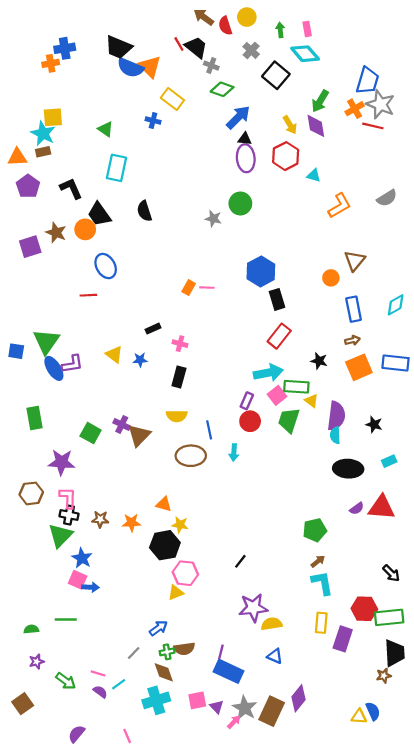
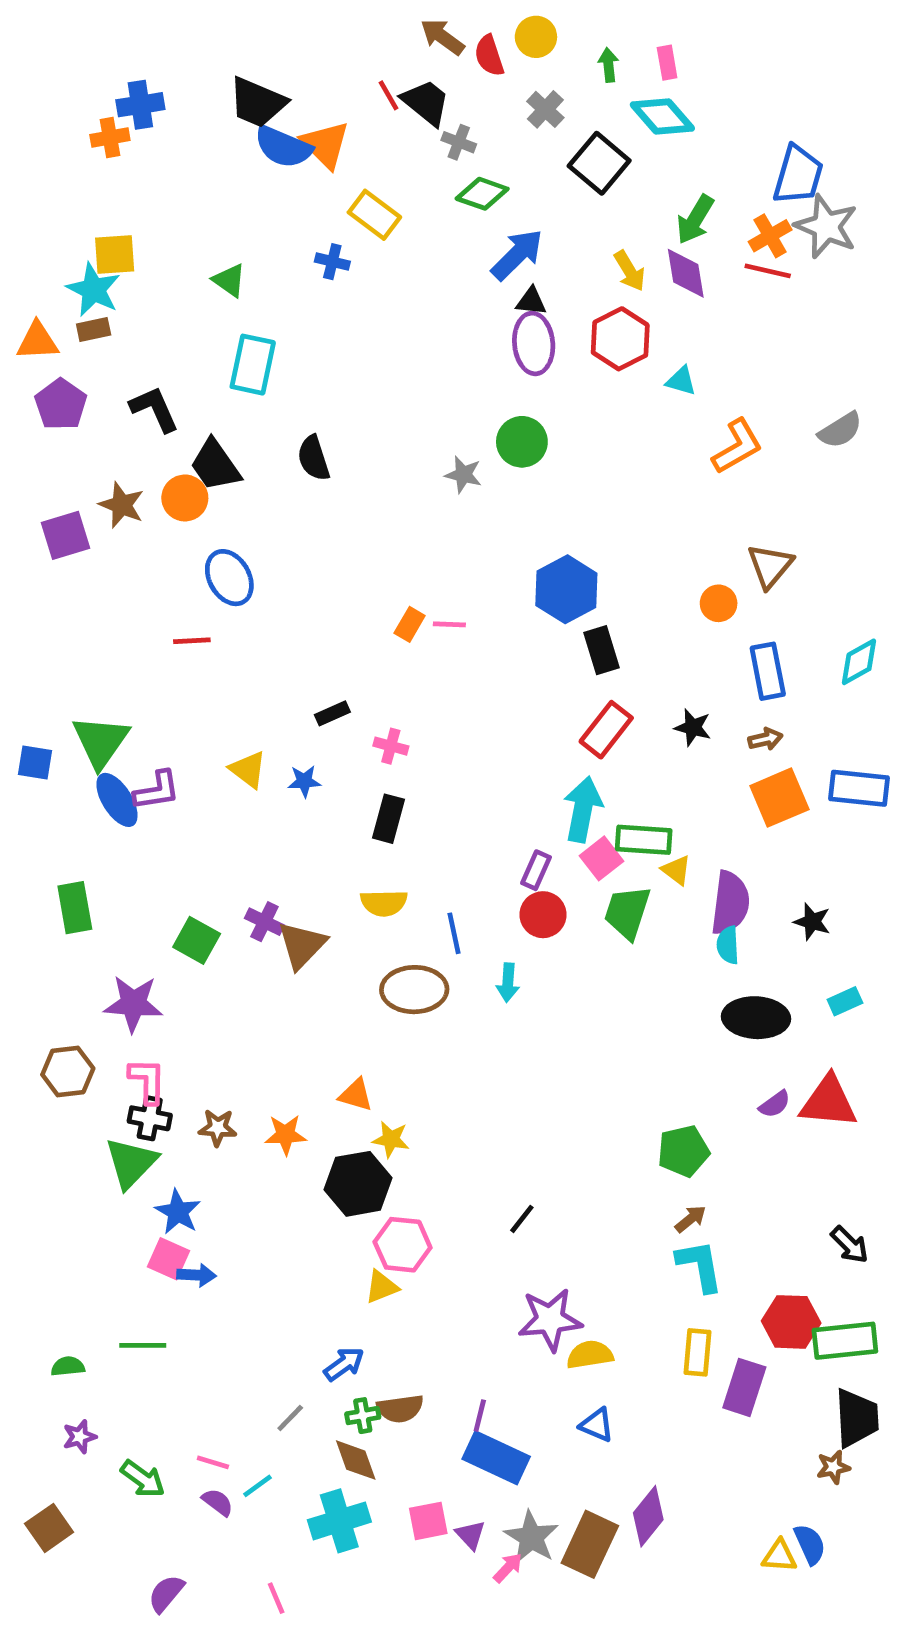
red line: (373, 126) -> (768, 271), moved
black star: (319, 361) -> (693, 727), moved
cyan arrow: (268, 373) -> (583, 809), turned -68

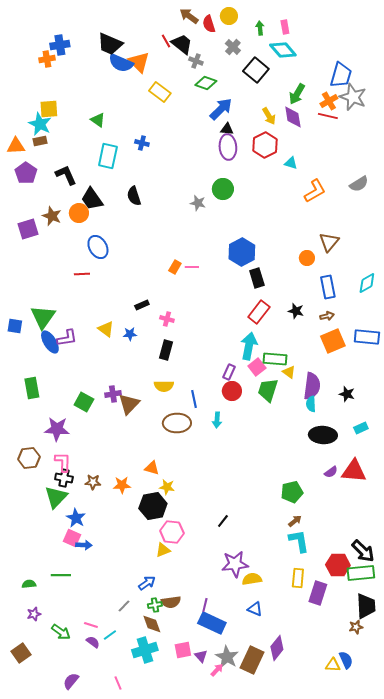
blue cross: (332, 262) -> (142, 143), moved
purple cross: (264, 922) -> (113, 394), turned -35
black arrow: (850, 1245) -> (363, 551), moved, size x1.4

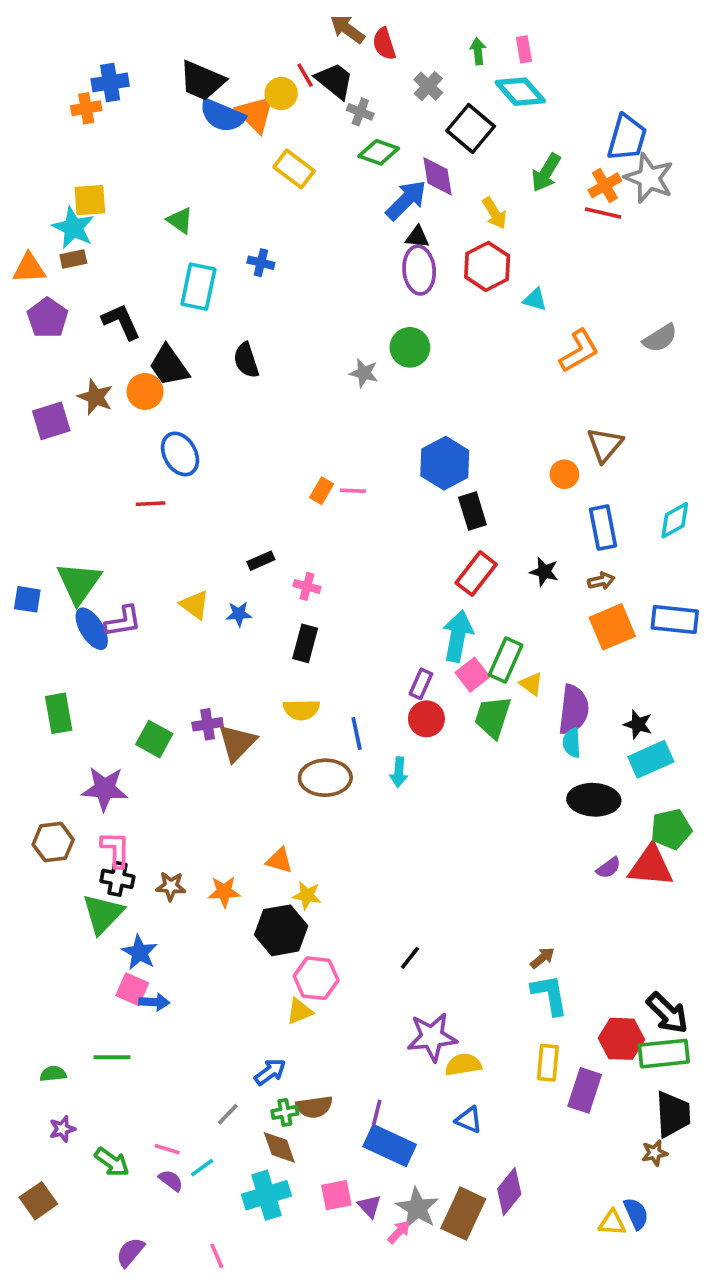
yellow circle: (229, 16) -> (281, 93), moved
purple diamond: (293, 117) -> (437, 176), moved
green rectangle: (275, 359) -> (506, 660), turned -70
cyan rectangle: (361, 428) -> (651, 759), moved, size x1.6
green pentagon: (292, 492) -> (671, 829), moved

